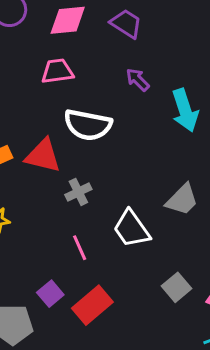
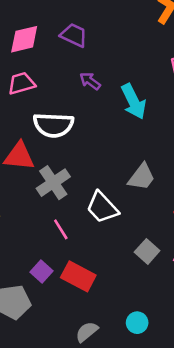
gray cross: (78, 192) -> (53, 183), size x1.5
red rectangle: (92, 305) -> (78, 276), turned 76

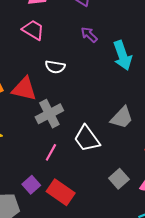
pink trapezoid: (21, 83) -> (33, 30), turned 40
white semicircle: (53, 125) -> (55, 67), size x0.6
pink line: (61, 229) -> (51, 152), turned 54

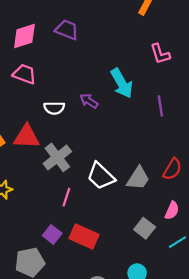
purple arrow: (89, 35) -> (89, 101), moved
gray trapezoid: (122, 118) -> (138, 178), moved
gray square: (119, 179) -> (145, 228), moved

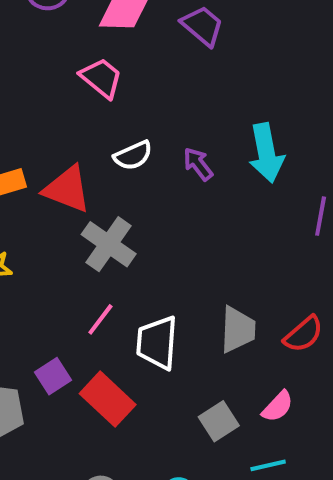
white semicircle: (54, 108) -> (133, 155), turned -42
gray cross: (57, 157) -> (109, 244), turned -36
white trapezoid: (101, 176) -> (157, 343), moved, turned 32
gray trapezoid: (138, 178) -> (238, 330), turned -50

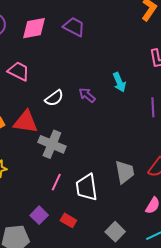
pink trapezoid: (101, 78) -> (19, 71), moved
cyan arrow: (266, 153) -> (119, 82), size x0.7
red rectangle: (108, 399) -> (68, 220), size x0.6
gray square: (219, 421) -> (115, 232), moved

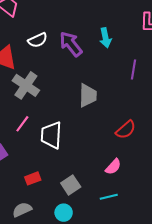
purple arrow: (87, 95) -> (71, 44), size x1.5
gray trapezoid: (125, 172) -> (88, 95), moved
red rectangle: (68, 220) -> (33, 178), moved, turned -63

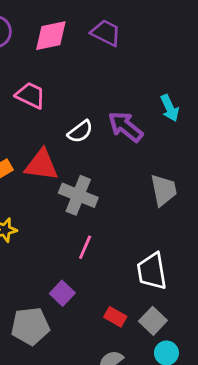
white trapezoid: (51, 135) -> (152, 271), moved
red rectangle: (33, 178) -> (115, 317), turned 63
gray square: (71, 185) -> (153, 321), moved

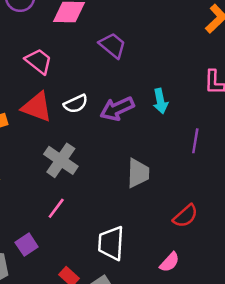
purple trapezoid: (106, 33) -> (113, 45), moved
purple arrow: (126, 127) -> (117, 109), turned -76
red triangle: (41, 165) -> (37, 107), moved

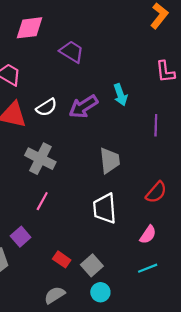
white trapezoid: (111, 243) -> (105, 208), moved

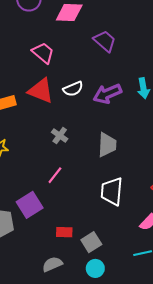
gray cross: (40, 159) -> (60, 136), size x0.6
gray trapezoid: (110, 160) -> (107, 145), moved
purple square: (21, 237) -> (30, 205), size x1.4
red rectangle: (62, 259) -> (64, 232), turned -42

